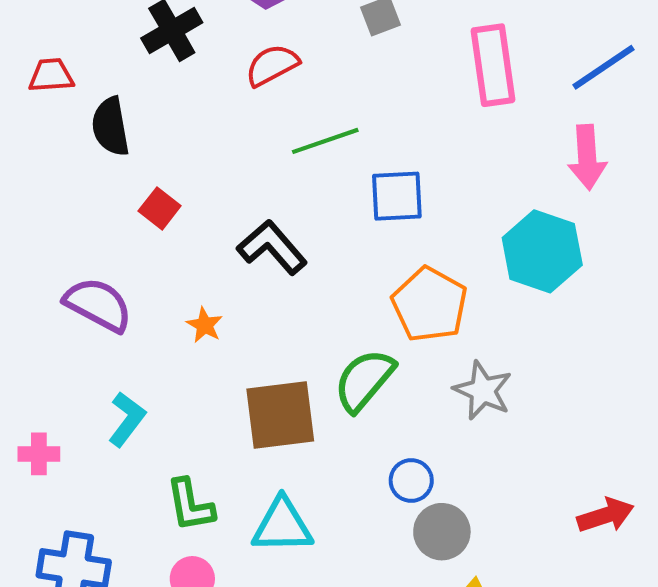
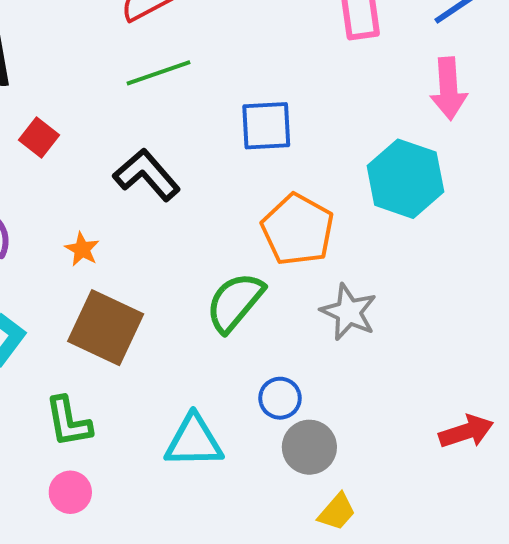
green line: (325, 141) -> (158, 73), moved
brown square: (280, 415) -> (106, 328), moved, turned 32
cyan triangle: (282, 526) -> (194, 441), moved

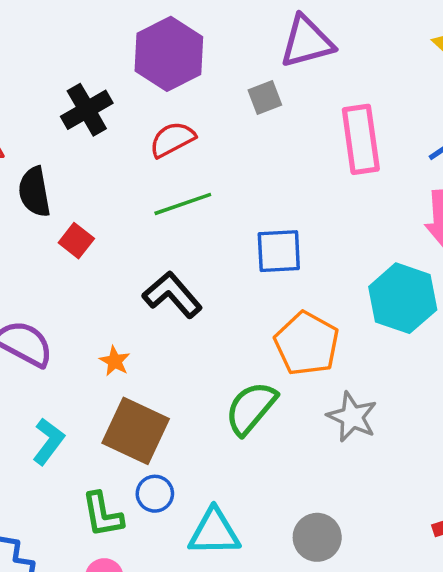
red square: (39, 138) -> (76, 241), moved
blue circle: (280, 398) -> (155, 494), moved

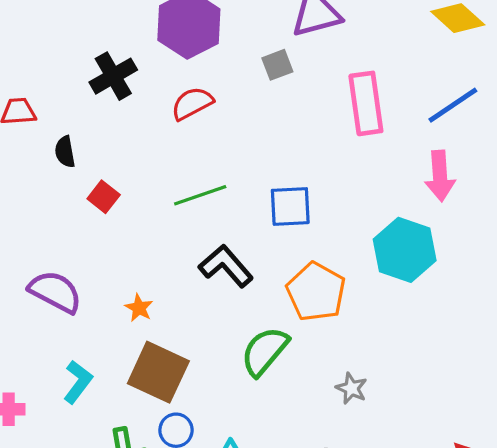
black semicircle: (34, 192) -> (65, 152), size x0.7
green line: (183, 204) -> (200, 195), moved
black L-shape: (172, 295) -> (226, 266), moved
gray star: (352, 417) -> (351, 388), moved, size x0.7

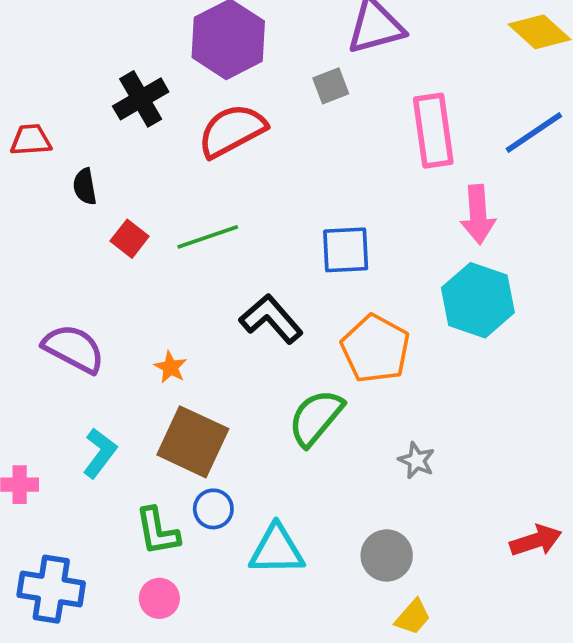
red semicircle: (192, 103) -> (232, 131), size x1.4
pink arrow: (440, 176) -> (478, 214), moved
green line: (200, 195) -> (208, 237), moved

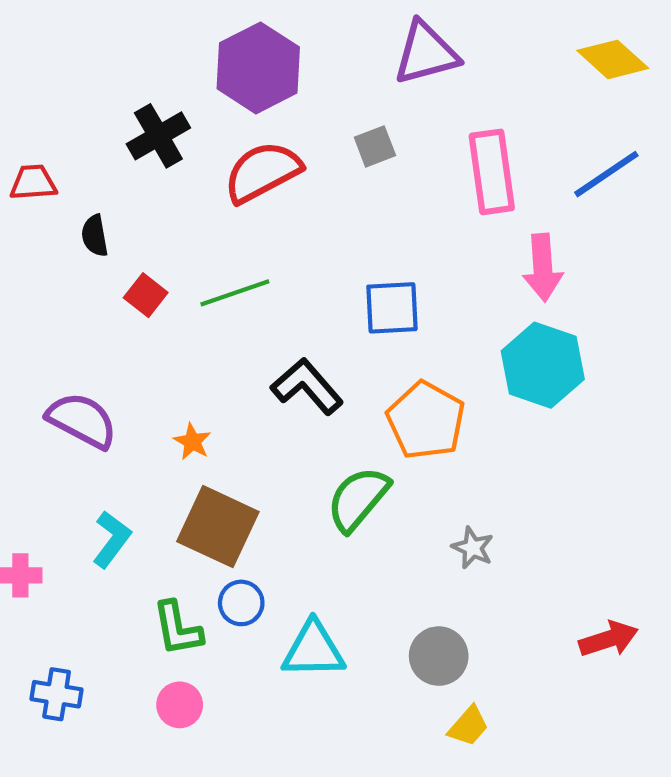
gray square: (331, 86) -> (375, 146), moved
blue cross: (51, 589) -> (57, 694), size x0.7

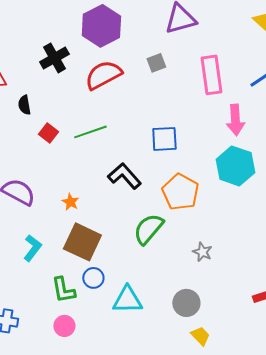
yellow trapezoid: (468, 726) -> (200, 336), turned -85

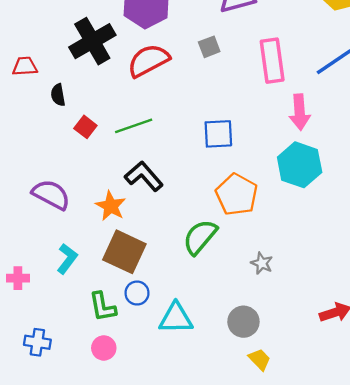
black cross: (54, 58) -> (92, 41), size x1.4
black L-shape: (124, 176) -> (144, 176), moved
orange star: (70, 202) -> (111, 206), size x1.5

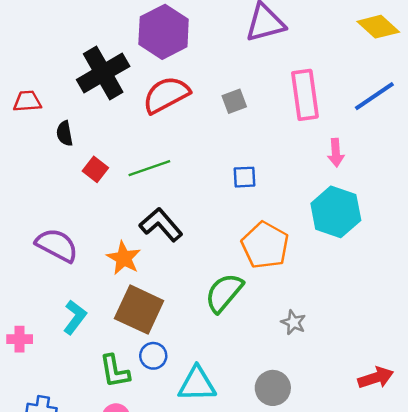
gray square: (209, 47) -> (234, 101), moved
pink arrow: (300, 112) -> (336, 153), size x0.7
blue square: (218, 134) -> (245, 177), size x0.7

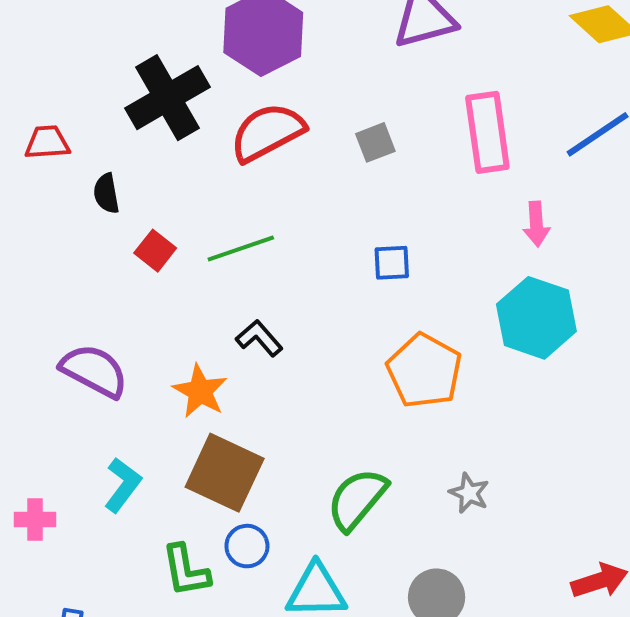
black L-shape: (161, 225) -> (259, 338), size x0.7
green semicircle: (224, 293) -> (357, 499), moved

